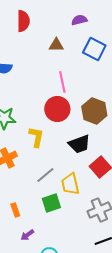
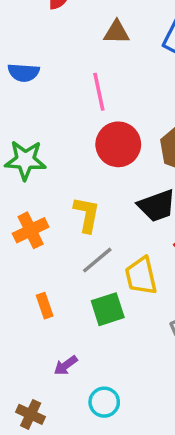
pink line: (62, 82) -> (99, 92), moved
yellow L-shape: (36, 137) -> (87, 215), moved
orange rectangle: (15, 210) -> (45, 306), moved

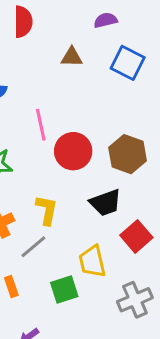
pink line: (99, 92) -> (41, 125), moved
gray line: (97, 260) -> (33, 247), moved

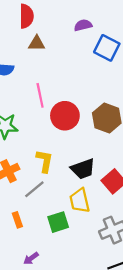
purple semicircle: (105, 20) -> (83, 25), moved
brown triangle: (72, 57) -> (37, 43), moved
black trapezoid: (105, 203) -> (83, 169), moved

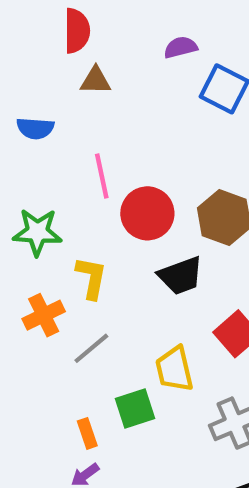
yellow L-shape: (45, 161) -> (91, 278), moved
black trapezoid: (83, 169) -> (181, 276), moved
orange rectangle: (17, 220) -> (87, 433), moved

